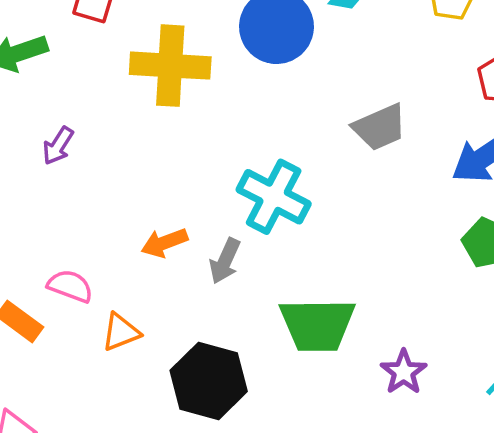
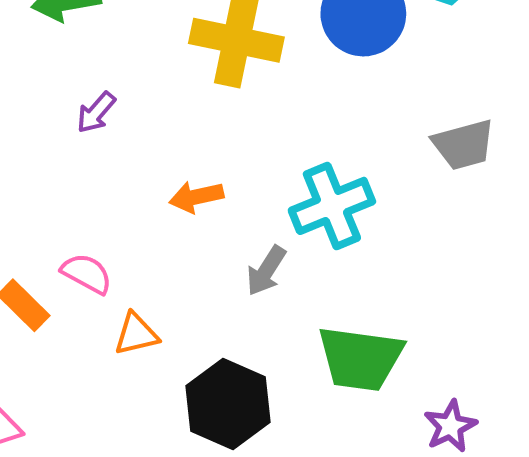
cyan cross: (274, 197) -> (332, 206), turned 32
orange arrow: (164, 243) -> (196, 197), moved

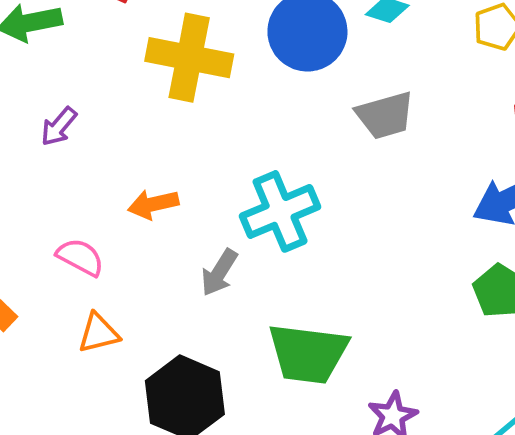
gray trapezoid: (464, 145) -> (385, 115), moved
pink semicircle: (87, 273) -> (80, 257), moved

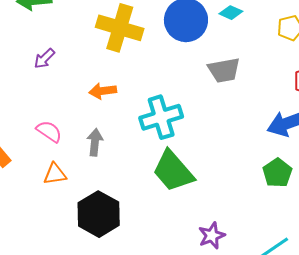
orange arrow: (153, 204) -> (103, 91), moved
gray arrow: (219, 273) -> (95, 142), moved, turned 148
green trapezoid: (308, 354) -> (173, 171), moved, turned 36

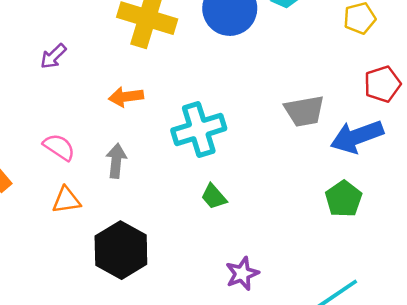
gray trapezoid: (224, 70) -> (304, 111), moved
green trapezoid: (173, 171) -> (214, 197), size x0.5
purple star: (212, 236) -> (242, 274), moved

